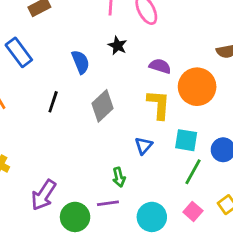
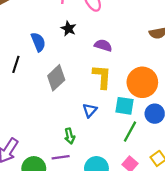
orange circle: (197, 87) -> (142, 82), moved
black line: (53, 102) -> (16, 64), moved

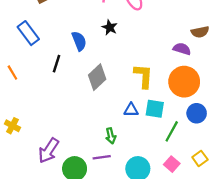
purple semicircle: (103, 45) -> (182, 49), moved
cyan square: (124, 106) -> (155, 109), moved
blue triangle: (90, 110) -> (131, 110), turned 48

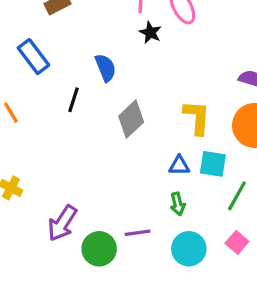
black star: (110, 27) -> (150, 32), moved
green arrow: (111, 136) -> (178, 204), moved

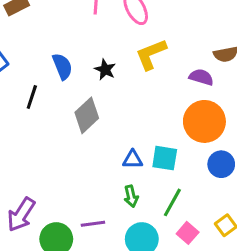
black star: (150, 32) -> (105, 70), moved
yellow L-shape: (197, 117) -> (151, 54), moved, turned -116
green line: (237, 196) -> (172, 202), moved

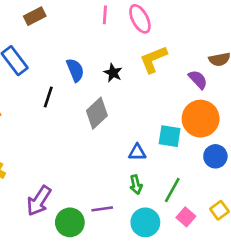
purple semicircle: (201, 77) -> (198, 80), turned 30
cyan square: (165, 158) -> (170, 136), moved

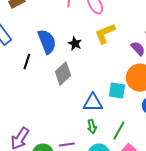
blue semicircle: (75, 70) -> (47, 42), size x1.4
blue triangle: (137, 152) -> (93, 103), size x1.5

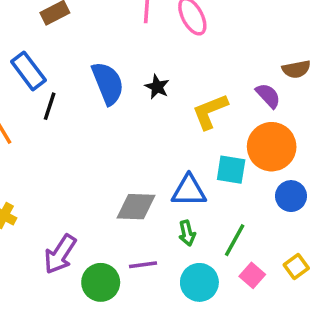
yellow L-shape: (105, 34) -> (210, 111), moved
black line: (27, 62) -> (50, 106), moved
gray diamond: (63, 74) -> (136, 207), moved, turned 45

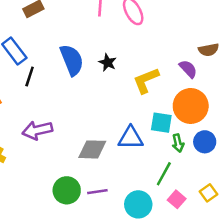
green arrow: (187, 233) -> (178, 143), moved
purple arrow: (60, 254) -> (37, 130), moved, turned 44
green circle: (101, 282) -> (67, 190), moved

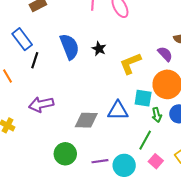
purple line: (97, 192) -> (100, 161), moved

